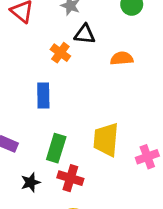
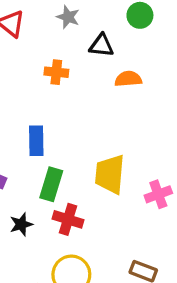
black triangle: (85, 34) -> (101, 45), moved
orange cross: (60, 53) -> (56, 72), turned -30
blue rectangle: (43, 95) -> (36, 141), moved

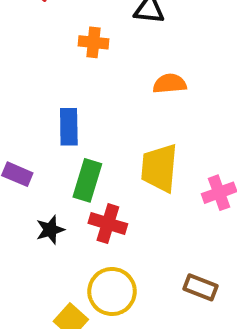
orange semicircle: (128, 79) -> (170, 84), moved

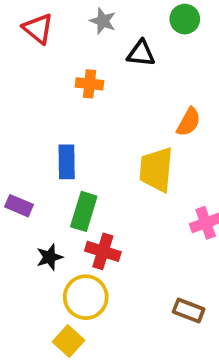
orange semicircle: (170, 84) -> (189, 122), moved, turned 124
yellow trapezoid: (159, 168) -> (156, 170), moved
yellow circle: (112, 291) -> (86, 297), moved

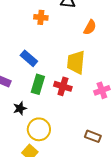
orange semicircle: (189, 122) -> (90, 27), moved
blue rectangle: (67, 162) -> (29, 58), turned -48
red cross: (103, 251) -> (63, 86), moved

